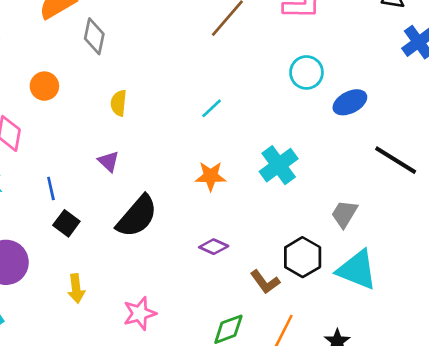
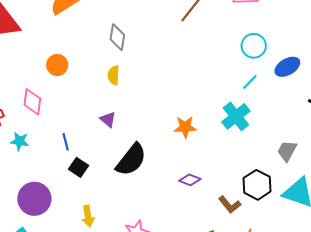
gray diamond: (94, 36) -> (117, 37), moved
cyan line: (212, 108) -> (250, 82), moved

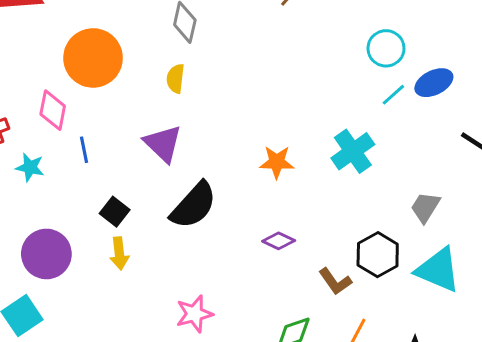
orange circle: (57, 65) -> (93, 58), size x1.8
cyan line: (250, 82) -> (393, 95), moved
purple triangle: (108, 119) -> (163, 143), size x1.6
blue line: (66, 142) -> (84, 150), moved
yellow arrow: (88, 216) -> (119, 253), moved

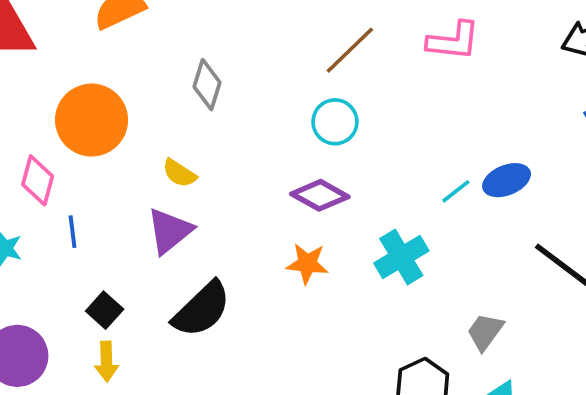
cyan circle: (386, 48) -> (335, 122), moved
yellow semicircle: (176, 79) -> (179, 173), moved, turned -68
purple triangle: (163, 143) -> (170, 231), turned 33
purple diamond: (279, 241) -> (320, 195), moved, size x1.4

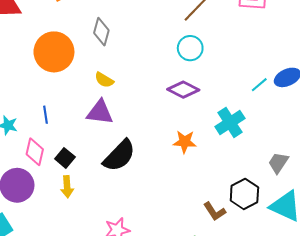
gray diamond: (207, 85) -> (101, 32), moved
pink diamond: (38, 180) -> (35, 152), moved
purple triangle: (170, 231) -> (100, 112), turned 48
orange star: (307, 264) -> (185, 142), moved

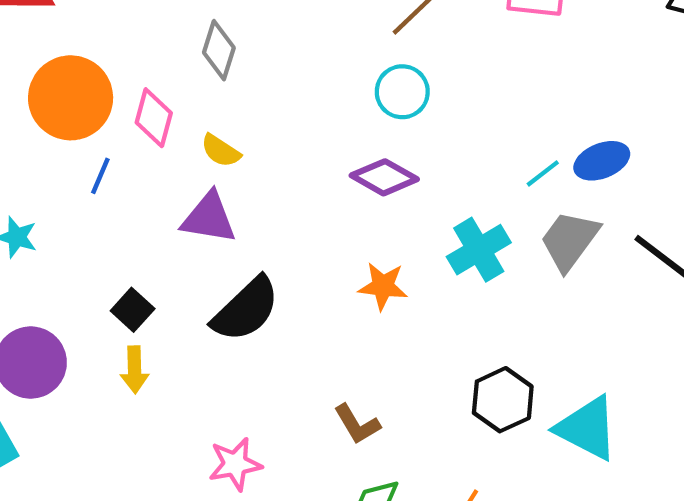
orange circle: (54, 52) -> (71, 98), moved
blue line: (45, 115) -> (100, 176), moved, turned 30
pink diamond: (35, 152) -> (154, 118), moved
gray trapezoid: (278, 163) -> (569, 240), moved, size x1.4
brown L-shape: (215, 211) -> (357, 424), moved

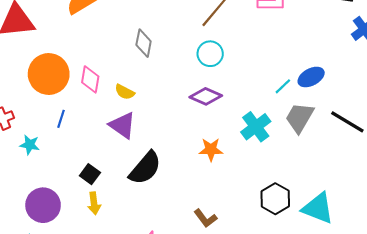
gray diamond: (219, 50) -> (144, 43), moved
blue line: (100, 176) -> (61, 119), moved
purple triangle: (209, 218) -> (122, 125), turned 32

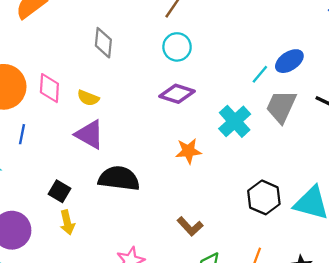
black semicircle: (145, 168) -> (119, 178), turned -117

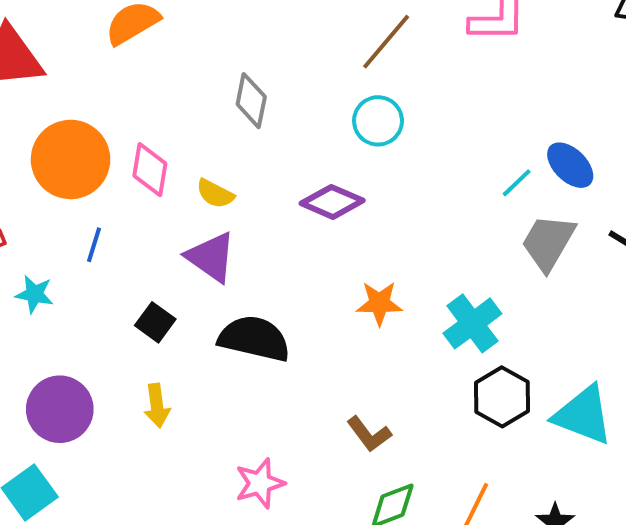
blue ellipse: (289, 61) -> (570, 165), turned 72
purple diamond: (177, 94) -> (332, 202), moved
cyan cross: (235, 121) -> (472, 323), moved
black square: (60, 191) -> (155, 322), moved

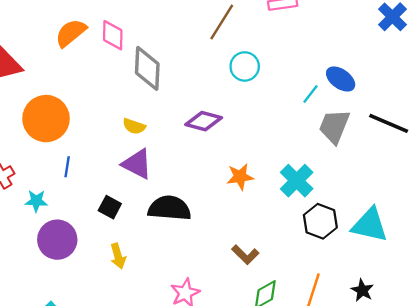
gray diamond: (251, 101) -> (147, 68), size x1.4
cyan circle: (378, 121) -> (245, 66), moved
pink diamond: (150, 170) -> (113, 35), moved
purple circle: (60, 409) -> (57, 240), moved

